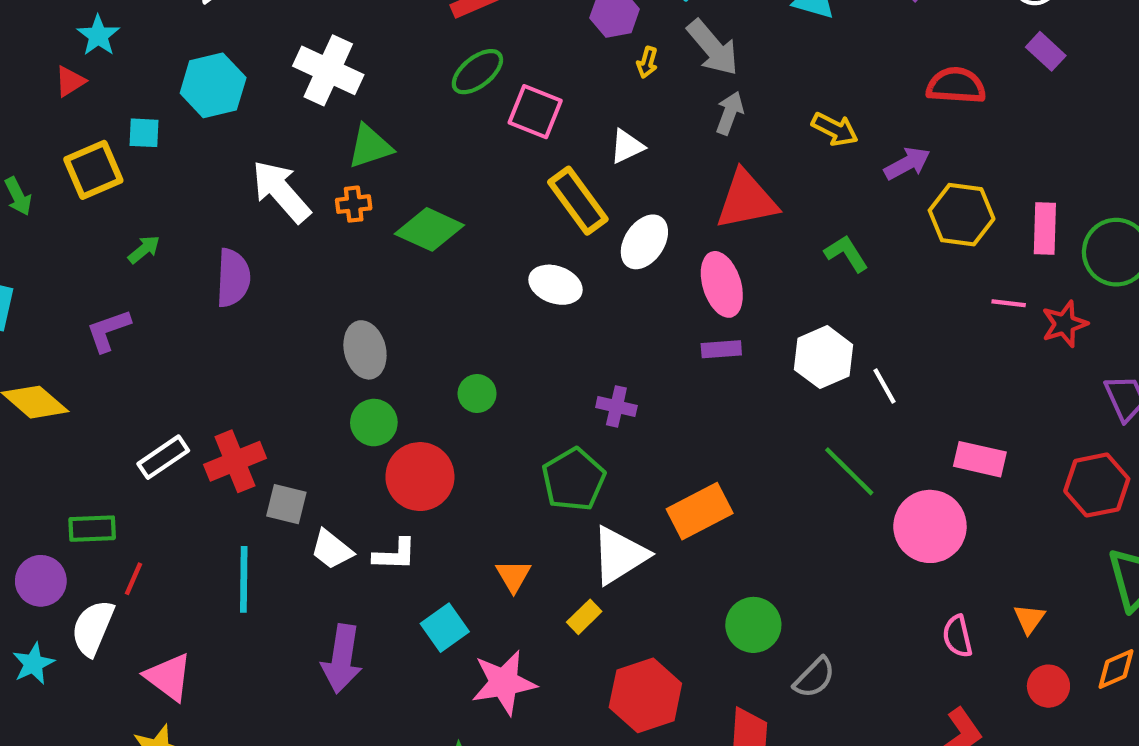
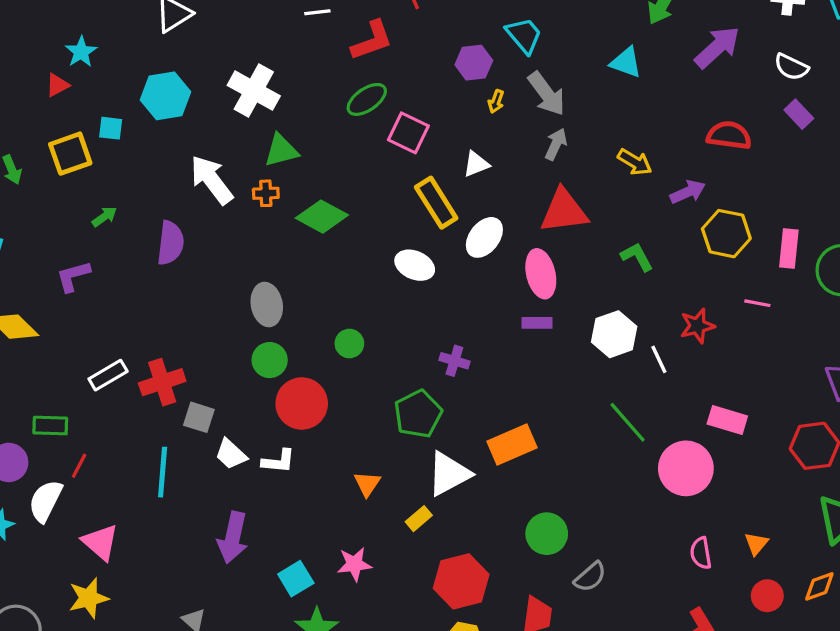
red star: (1065, 324) -> (697, 326), moved
cyan square: (445, 628) -> (296, 579), moved
pink star: (504, 683) -> (354, 564), size x0.7

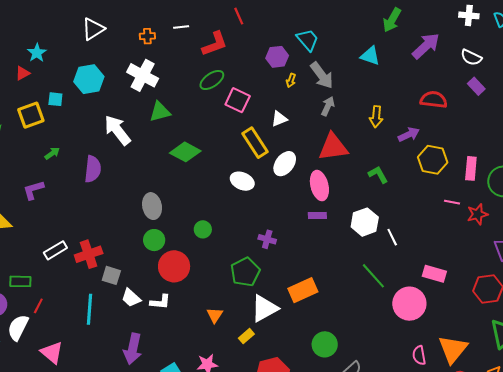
yellow arrow: (635, 162) -> (376, 117), turned 65
orange cross: (266, 193) -> (147, 36), moved
red star: (697, 326) -> (477, 214), moved
orange triangle: (756, 544) -> (453, 349), size x2.0

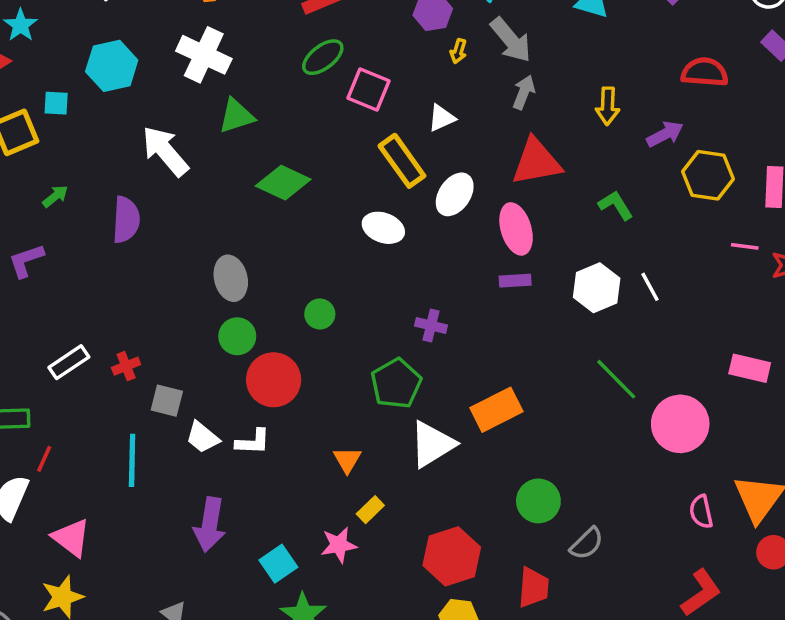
white line: (392, 237) -> (650, 287), moved
red cross: (89, 254) -> (126, 366), size x0.6
pink rectangle: (434, 274) -> (750, 368), moved
yellow rectangle: (246, 336) -> (370, 510), moved

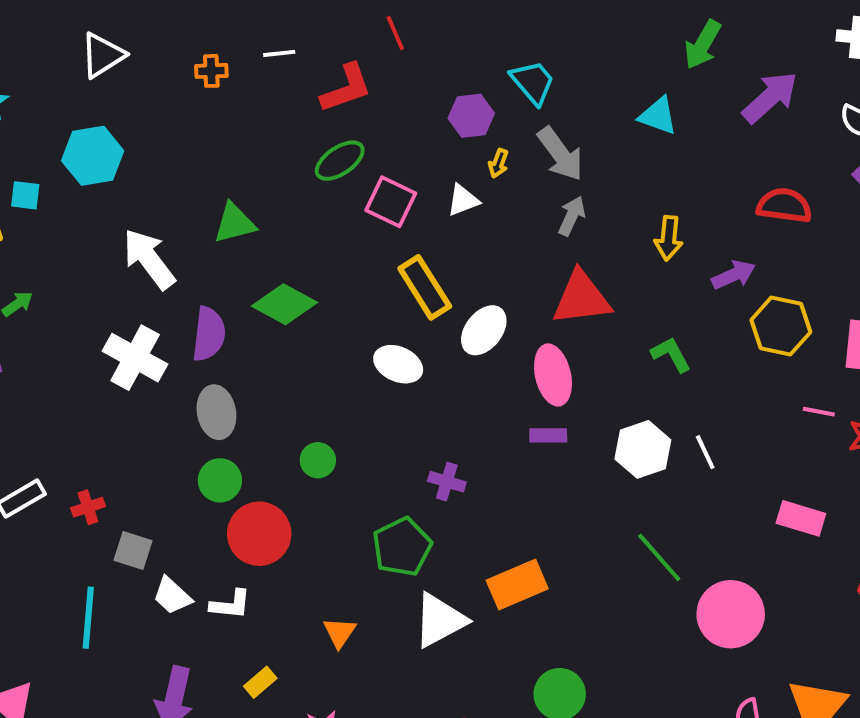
white cross: (204, 55) -> (135, 358), moved
white triangle: (441, 118) -> (463, 200), moved
purple semicircle: (126, 220) -> (209, 334), moved
pink rectangle: (750, 368) -> (801, 518), moved
yellow rectangle: (370, 510) -> (260, 682), moved

